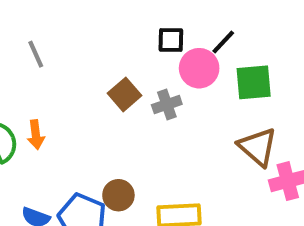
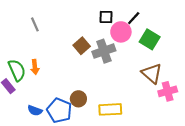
green square: (254, 82) -> (150, 39), turned 36
gray cross: (167, 104) -> (104, 51), size x1.5

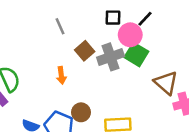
gray line: (35, 24) -> (60, 26), moved
green square: (150, 39) -> (136, 54), moved
orange arrow: (35, 67) -> (61, 75), moved

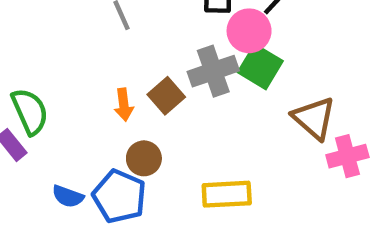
brown square: (85, 51) -> (166, 96), moved
brown circle: (81, 112) -> (144, 158), moved

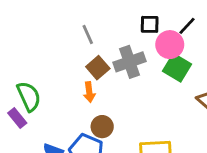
gray cross: (213, 71) -> (129, 62), moved
brown square: (166, 96) -> (98, 68), moved

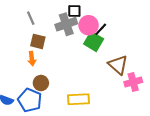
black line: (187, 26) -> (101, 29), moved
gray cross: (129, 62) -> (66, 24), moved
brown square: (98, 68) -> (38, 41), turned -35

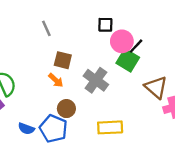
gray line: (31, 18) -> (46, 28), moved
gray cross: (66, 24) -> (96, 80), moved, turned -35
orange arrow: (32, 59) -> (56, 80), turned -40

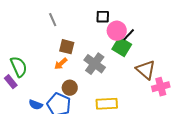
orange arrow: (56, 80) -> (61, 64), turned 96

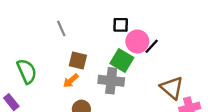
green square: (122, 47) -> (122, 60), moved
gray cross: (95, 64) -> (111, 81), turned -30
green semicircle: (19, 67) -> (27, 71), moved

